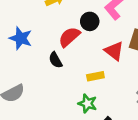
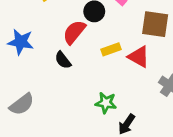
red triangle: (114, 51) -> (139, 57), moved
yellow rectangle: (95, 76) -> (111, 49), moved

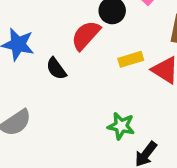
black semicircle: (63, 60) -> (56, 69), moved

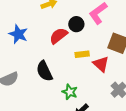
black semicircle: (56, 69) -> (44, 71), moved, size x1.5

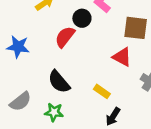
yellow rectangle: (82, 54) -> (102, 91), moved, turned 56
green star: (70, 92) -> (54, 112), moved

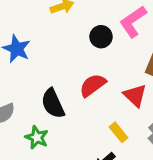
red semicircle: (65, 37) -> (93, 85), moved
yellow rectangle: (102, 91) -> (118, 132), moved

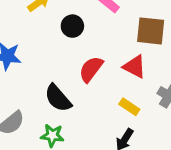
black circle: (101, 37) -> (72, 26), moved

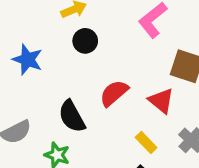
black circle: (72, 26) -> (85, 41), moved

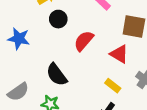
red semicircle: (114, 93) -> (84, 41), moved

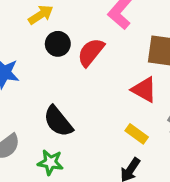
red semicircle: (84, 41) -> (91, 52), moved

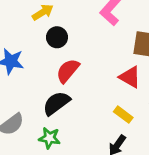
red semicircle: (91, 52) -> (68, 71), moved
black semicircle: (58, 121) -> (56, 103), turned 92

